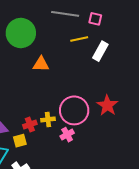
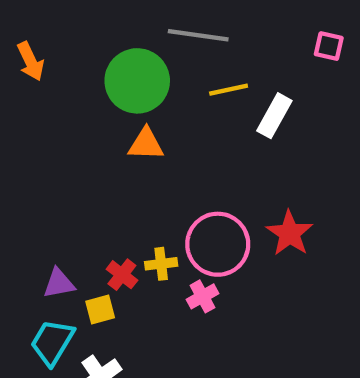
pink square: (95, 19) -> (329, 46), moved
green circle: (21, 33) -> (137, 81), moved
red cross: (30, 125) -> (122, 275), turned -32

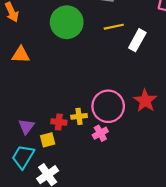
orange triangle: (146, 144) -> (21, 55), moved
red cross: (122, 275) -> (59, 122), turned -32
purple triangle: (59, 283) -> (26, 126), turned -42

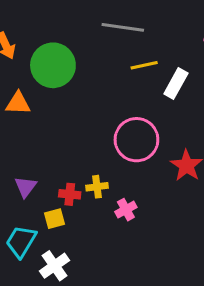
green circle: (67, 22) -> (53, 65), moved
pink circle: (108, 106) -> (136, 140), moved
purple triangle: (26, 126) -> (26, 187), moved

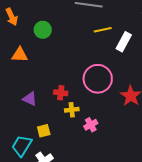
green circle: (53, 65) -> (43, 30), size x0.6
purple triangle: (26, 187) -> (30, 99), moved, turned -42
red cross: (70, 194) -> (61, 93), moved

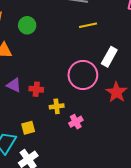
white rectangle: (124, 42) -> (109, 57), moved
red cross: (61, 93) -> (36, 89), moved
purple triangle: (30, 99) -> (14, 85), moved

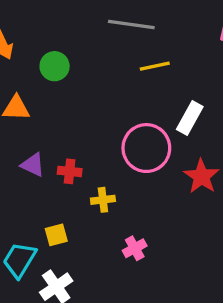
pink cross: (76, 122) -> (135, 248), moved

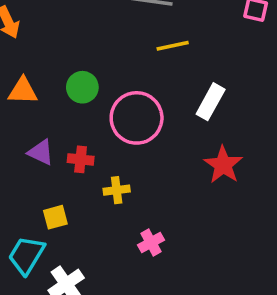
green circle: (55, 66) -> (82, 87), moved
pink circle: (146, 148) -> (137, 118), moved
yellow square: (56, 235) -> (55, 217), moved

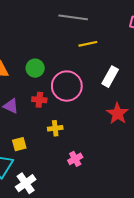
red cross: (81, 159) -> (39, 100), moved

